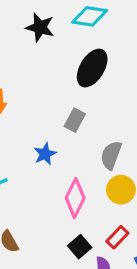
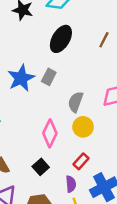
blue star: (45, 154) -> (21, 78), moved, size x1.6
black square: (80, 247) -> (41, 167), moved

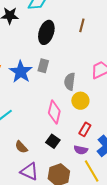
purple semicircle: (71, 184) -> (81, 150), turned 120

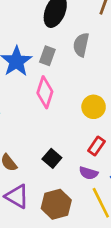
gray semicircle: (70, 82) -> (81, 45), moved
pink diamond: (54, 112) -> (45, 92), moved

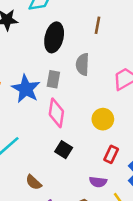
black square: (52, 158) -> (64, 150), moved
purple semicircle: (89, 173) -> (98, 182), moved

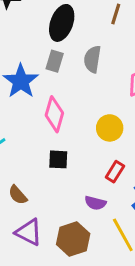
gray rectangle: (53, 79) -> (55, 61), moved
black square: (64, 150) -> (58, 159), turned -35

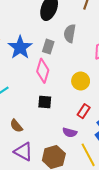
gray rectangle: (55, 61) -> (48, 47), moved

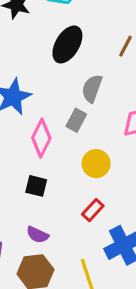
gray rectangle: (48, 47) -> (76, 120), moved
purple semicircle: (70, 132) -> (37, 235), moved

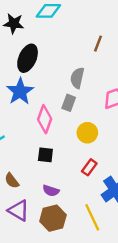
black ellipse: (67, 44) -> (28, 58), moved

